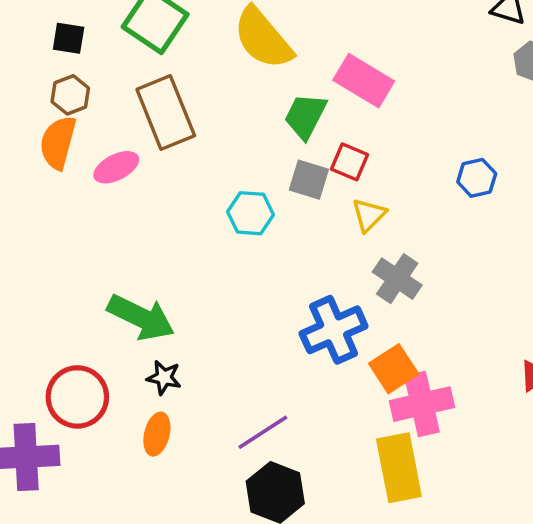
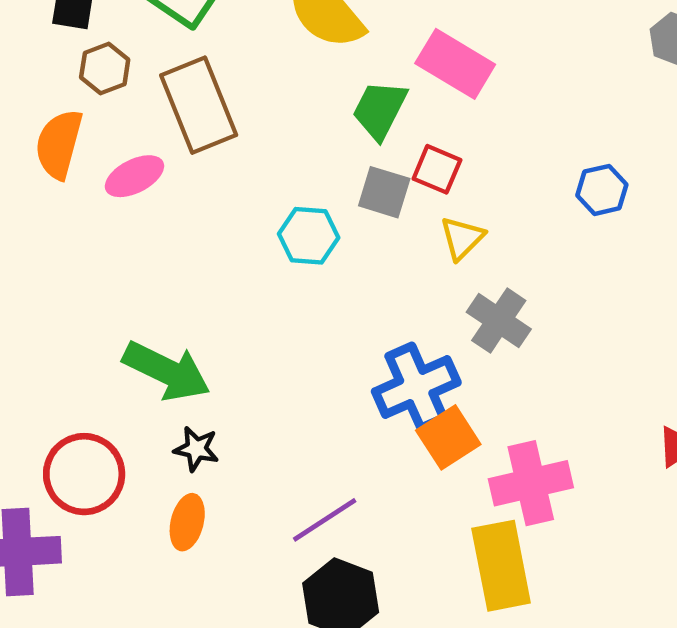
brown hexagon: (70, 95) -> (105, 68), moved
orange square: (394, 369) -> (448, 437), moved

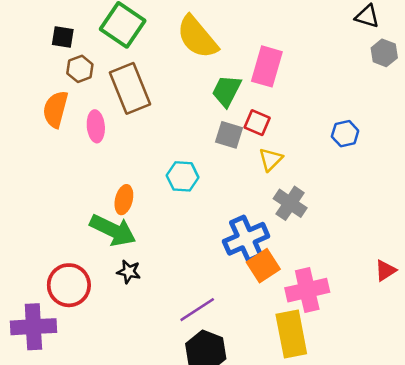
pink rectangle: (455, 64) -> (267, 66), turned 75
pink ellipse: (134, 176) -> (96, 126), turned -68
cyan hexagon: (309, 236) -> (183, 176), moved
orange ellipse: (187, 522) -> (124, 200), moved

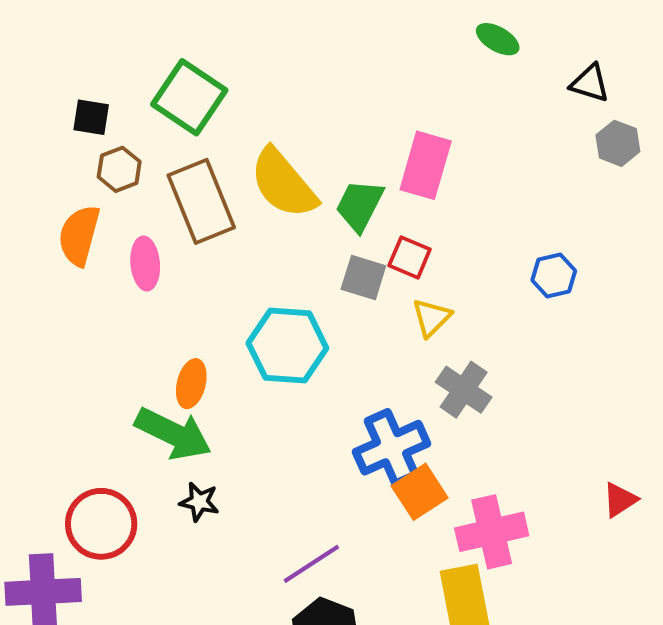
yellow semicircle: (197, 37) -> (283, 183), moved
cyan hexagon: (183, 176) -> (287, 346), size x1.5

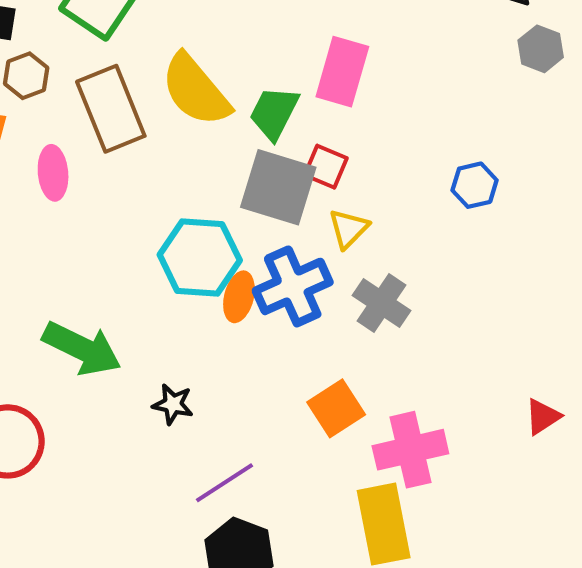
gray square: (363, 277) -> (278, 187), size x1.6
orange ellipse: (191, 384) -> (239, 297), moved
blue cross: (392, 448) -> (293, 286), moved
black star: (199, 502) -> (173, 404), moved

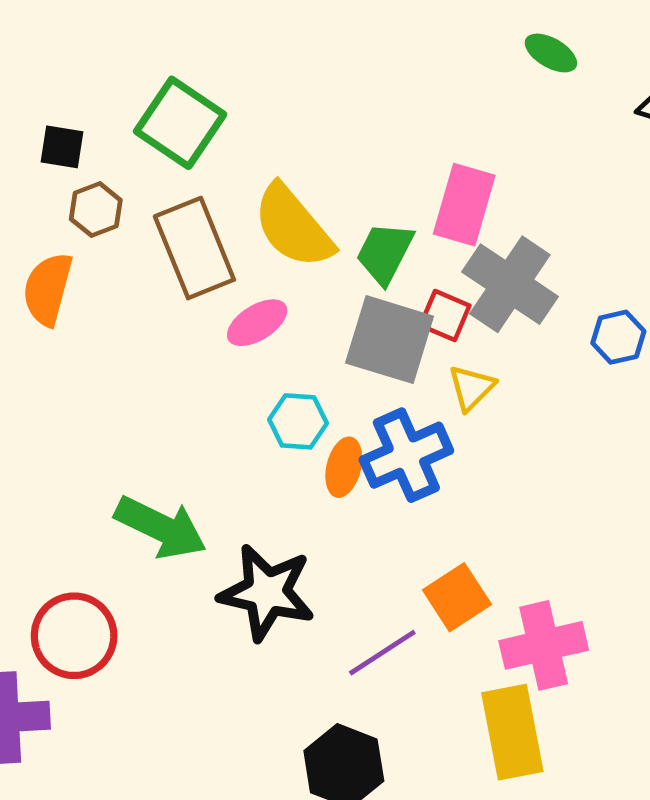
pink ellipse: (53, 173) -> (257, 323), moved, turned 63
cyan hexagon: (200, 258) -> (298, 421), size x0.6
gray cross: (382, 303) -> (510, 284), moved, size x1.4
black star: (173, 404) -> (267, 592), size x2.0
purple line: (225, 483) -> (382, 653), moved

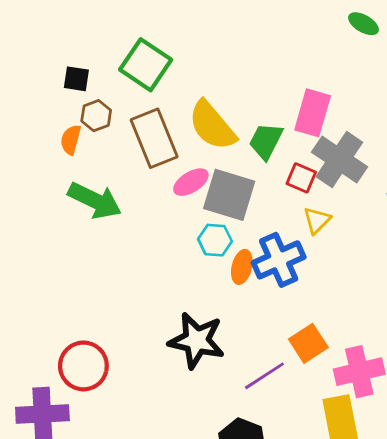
orange semicircle: (48, 289) -> (71, 140), moved, size x0.7
gray square: (390, 340) -> (229, 195), moved
green arrow: (161, 527) -> (95, 200), moved

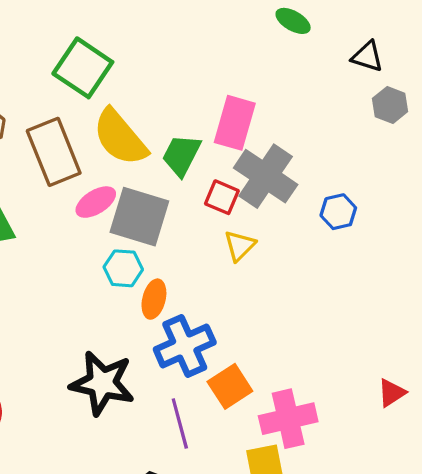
green square: (146, 65) -> (83, 68), moved
blue cross: (279, 260) -> (185, 346), moved
purple line: (264, 376) -> (180, 424), turned -72

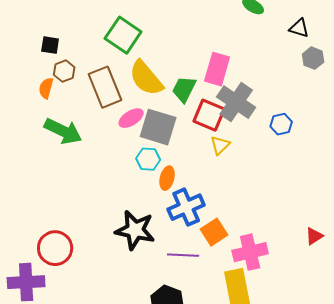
red square: (222, 197) -> (209, 115), size x1.5
purple line: (180, 424) -> (183, 255), turned -72

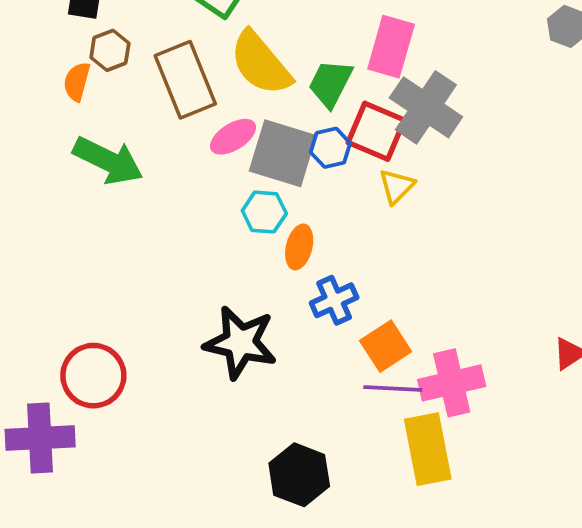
blue hexagon: (281, 124) -> (330, 148), moved
blue cross: (186, 207) -> (334, 300), size x0.7
purple line: (183, 255) -> (393, 388), moved

